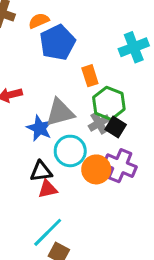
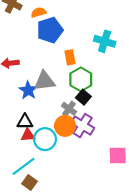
cyan cross: (134, 47) -> (105, 41), turned 30
gray cross: (99, 123) -> (69, 109), moved, turned -32
cyan circle: (70, 151) -> (45, 139), moved

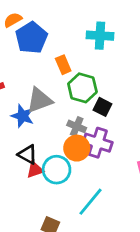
black square: (83, 97) -> (102, 107), moved
black triangle: (25, 122) -> (28, 154), turned 42
cyan line: (23, 166) -> (90, 202), moved

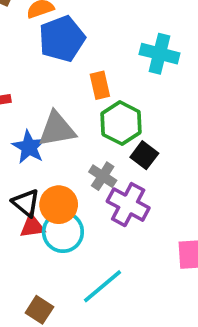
orange circle: (77, 148) -> (59, 205), moved

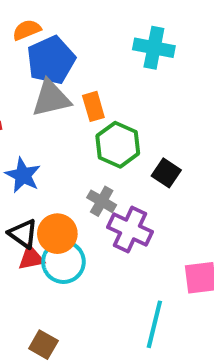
cyan cross: (160, 54) -> (154, 48), moved
gray triangle: (57, 129) -> (51, 98), moved
black square: (144, 155) -> (166, 173), moved
cyan line: (102, 286) -> (154, 324), moved, turned -33

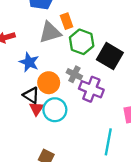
gray triangle: (51, 98) -> (50, 32), moved
black square: (166, 173) -> (110, 56), size x1.6
orange circle: (57, 234) -> (49, 83), moved
red triangle: (31, 258) -> (37, 109), turned -42

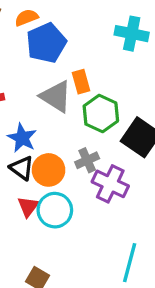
gray triangle: (50, 32) -> (56, 96), turned 45
gray cross: (74, 74) -> (87, 160), turned 35
black triangle: (31, 95) -> (22, 168), moved

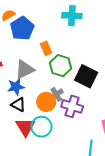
gray triangle: (56, 96) -> (25, 69), moved, turned -50
blue star: (22, 138) -> (16, 87), turned -30
orange circle: (49, 170) -> (46, 102), moved
red triangle: (28, 207) -> (25, 127), size x1.5

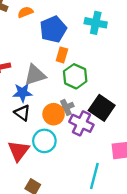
blue pentagon: (22, 28) -> (53, 29), moved
orange rectangle: (46, 48) -> (62, 55), turned 32
black square: (86, 76) -> (102, 108), moved
red triangle: (25, 127) -> (19, 151), moved

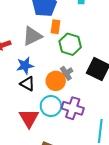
gray triangle: (35, 75) -> (32, 36), moved
purple cross: (81, 123) -> (73, 108), moved

